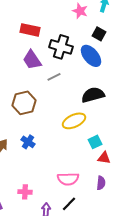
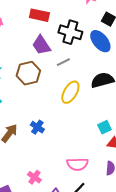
brown hexagon: (24, 103) -> (28, 73), moved
yellow ellipse: (74, 121) -> (70, 92), moved, turned -35
pink cross: (25, 192) -> (34, 177), turned 32

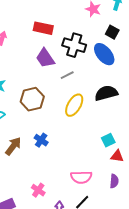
brown hexagon: (28, 73) -> (32, 99), moved

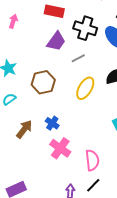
purple trapezoid: (45, 58) -> (56, 41), turned -110
pink semicircle: (81, 177) -> (92, 160), turned -95
pink cross: (38, 190) -> (60, 148), moved, size x1.5

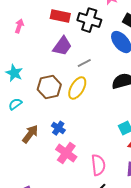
black cross: (85, 28) -> (89, 20), moved
yellow ellipse: (85, 88) -> (77, 88), moved

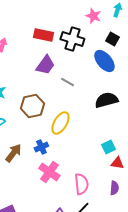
gray line: (84, 63) -> (67, 82), turned 56
yellow ellipse: (77, 88) -> (60, 123), moved
blue cross: (58, 128) -> (41, 147), turned 32

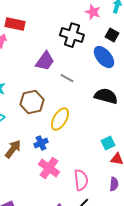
red rectangle: (43, 35) -> (15, 24), moved
black semicircle: (106, 100) -> (106, 96), turned 30

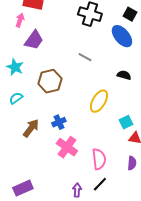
purple trapezoid: (45, 61) -> (34, 40), moved
black semicircle: (106, 96) -> (124, 75), size x0.6
yellow ellipse: (60, 119) -> (99, 101), moved

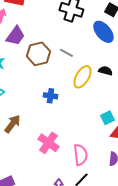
brown hexagon: (50, 81) -> (38, 54), moved
yellow ellipse: (99, 101) -> (82, 77), moved
blue cross: (59, 122) -> (50, 96), moved, turned 32

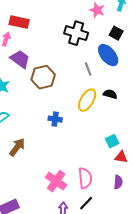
purple trapezoid: (15, 36) -> (20, 59), turned -90
gray line: (66, 53) -> (88, 69), moved, turned 40
pink cross: (48, 143) -> (56, 181), moved

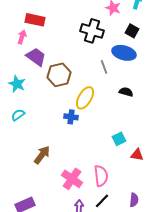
blue ellipse: (108, 55) -> (124, 53), turned -35
yellow ellipse: (87, 100) -> (85, 98), moved
cyan square: (112, 141) -> (119, 139), moved
brown arrow: (17, 147) -> (42, 155), moved
purple semicircle: (118, 182) -> (134, 200), moved

